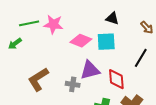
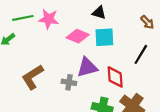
black triangle: (112, 18) -> (99, 13), moved

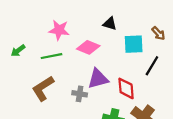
green line: (23, 18) -> (52, 56), moved
cyan square: (104, 37) -> (134, 44), moved

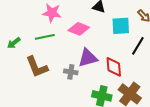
green arrow: (18, 51) -> (14, 43), moved
brown L-shape: (43, 88) -> (37, 67), turned -80

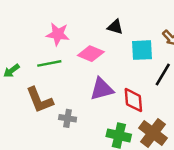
gray cross: (71, 72) -> (68, 118), moved

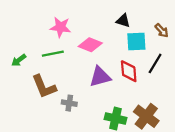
black triangle: (115, 27) -> (123, 21), moved
red diamond: (133, 100) -> (129, 71), moved

